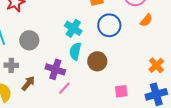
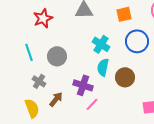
gray cross: (11, 65) -> (39, 81), turned 32

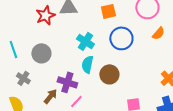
red star: (43, 18) -> (45, 15), moved
brown arrow: (56, 99) -> (50, 96), moved

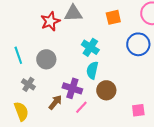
blue circle: (121, 38) -> (138, 44), moved
brown circle: (109, 74) -> (106, 90), moved

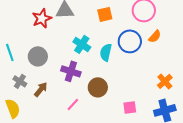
cyan semicircle: (92, 70) -> (106, 52), moved
purple cross: (72, 88) -> (71, 71), moved
brown arrow: (55, 102) -> (41, 89), moved

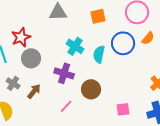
red star: (42, 18) -> (21, 37), moved

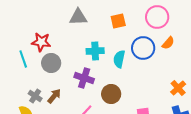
red star: (21, 37) -> (41, 42), turned 30
cyan cross: (75, 46) -> (95, 51), turned -36
gray cross: (13, 83) -> (35, 96), moved

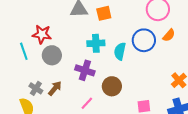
orange square: (118, 21) -> (104, 13), moved

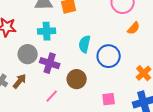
blue circle: (144, 40) -> (109, 56), moved
cyan cross: (96, 43) -> (47, 31), moved
gray circle: (52, 55) -> (28, 54), moved

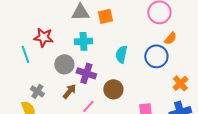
blue circle: (109, 56) -> (156, 56), moved
brown arrow: (20, 81) -> (69, 91), moved

